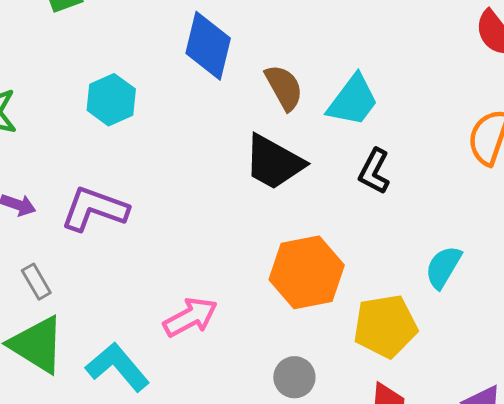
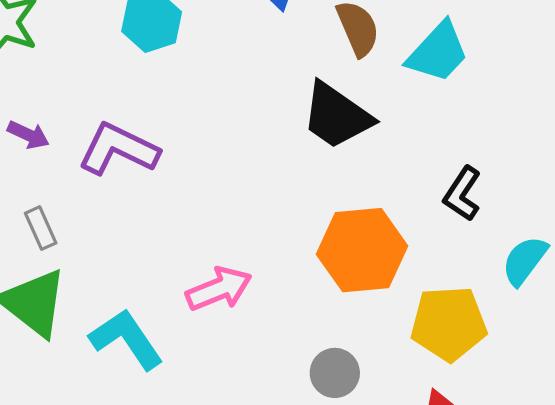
black L-shape: (374, 171) -> (462, 194), moved

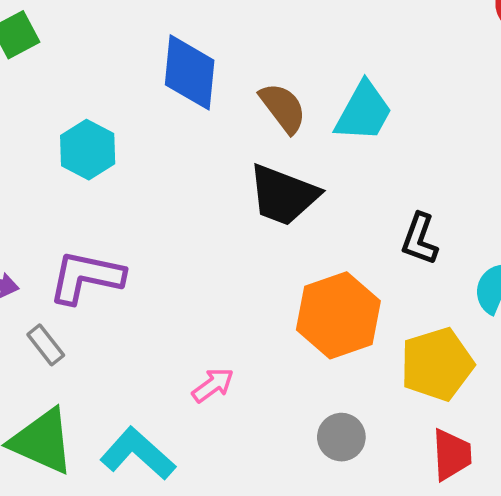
gray rectangle: (41, 228) -> (46, 345), moved
pink arrow: (219, 289) -> (213, 385), size x0.7

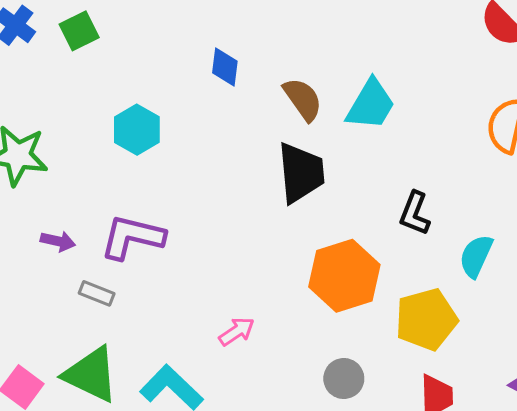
blue diamond: (190, 72) -> (225, 67), size x0.6
black trapezoid: (283, 195) -> (301, 173), turned -118
gray rectangle: (46, 345) -> (97, 293), turned -32

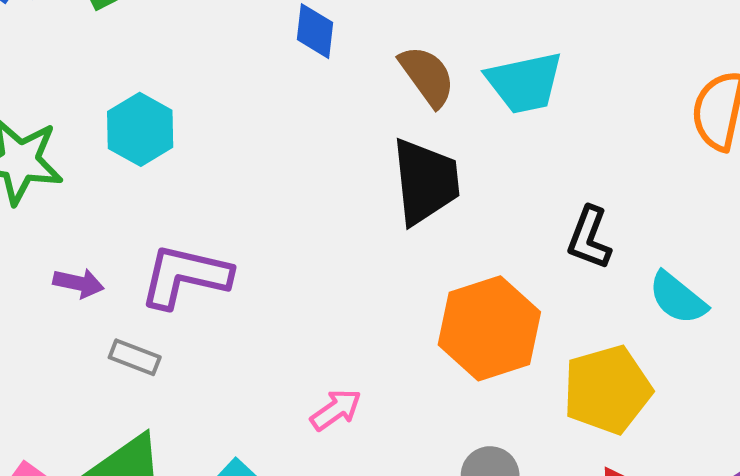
cyan trapezoid: (371, 105) -> (525, 83), turned 48
cyan hexagon: (137, 130) -> (140, 129), moved
cyan semicircle: (476, 256) -> (678, 298), turned -75

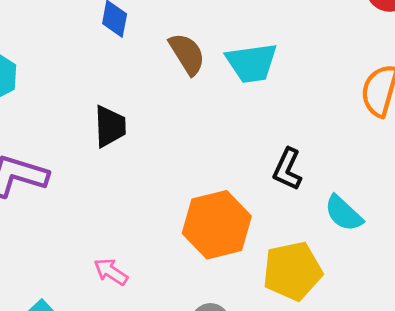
black trapezoid: (425, 181) -> (110, 126), moved, size x0.7
pink arrow: (336, 410) -> (111, 272), turned -116

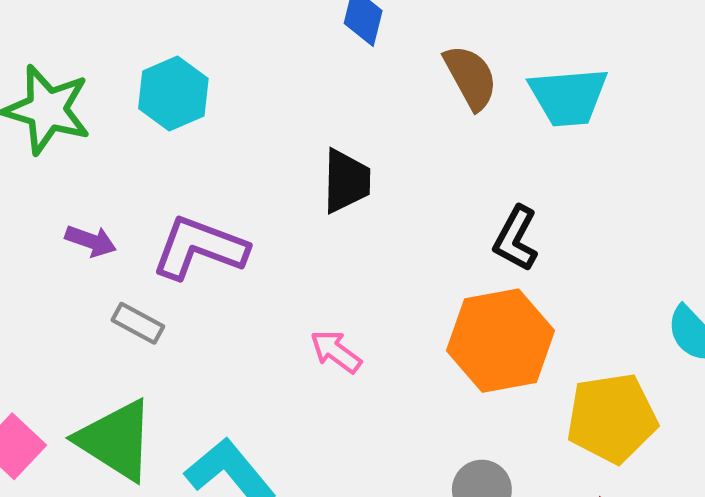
black L-shape: (287, 169) -> (516, 239), moved
pink arrow: (111, 272) -> (336, 352), moved

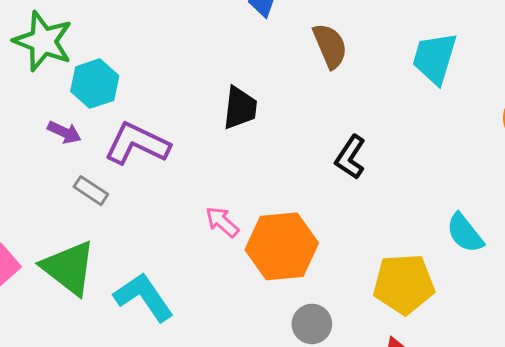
cyan hexagon: (173, 93) -> (95, 84), moved
cyan trapezoid: (568, 97) -> (435, 58), moved, turned 106
orange hexagon: (500, 341) -> (282, 246), moved

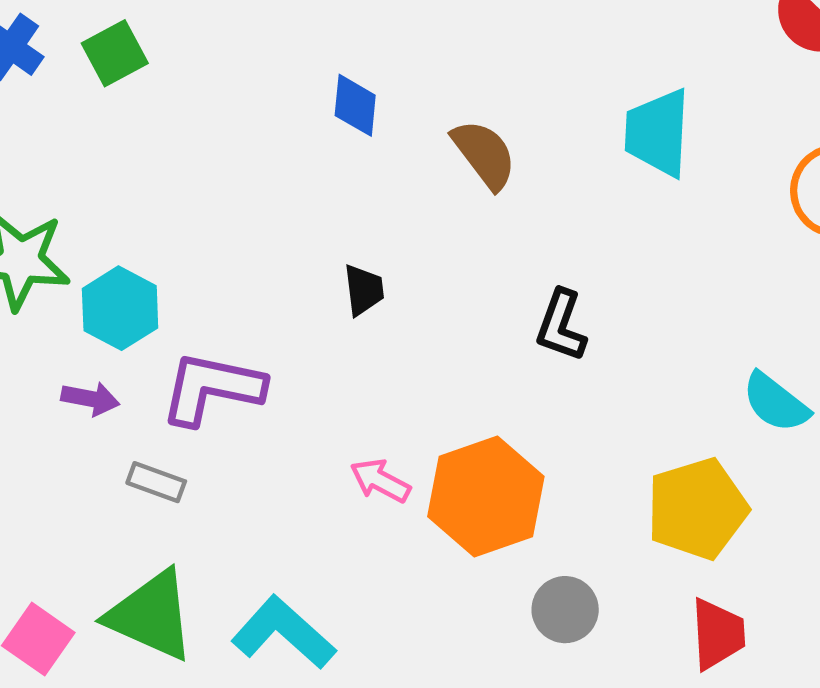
black trapezoid: (240, 108) -> (364, 290), size x0.7

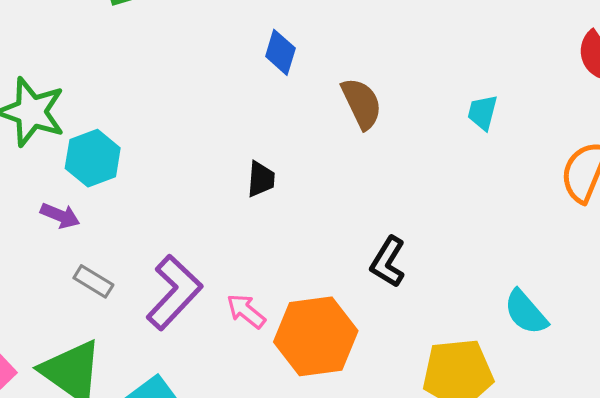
cyan trapezoid: (658, 133) -> (482, 112), size x0.6
black L-shape: (561, 326) -> (388, 262), moved
purple L-shape: (212, 388) -> (174, 292), moved, turned 110

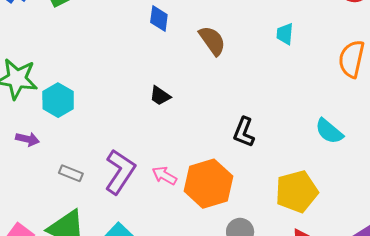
black trapezoid: (261, 179) -> (160, 96), turned 130
purple arrow: (60, 216) -> (28, 139), moved
cyan semicircle: (526, 312) -> (329, 131), moved

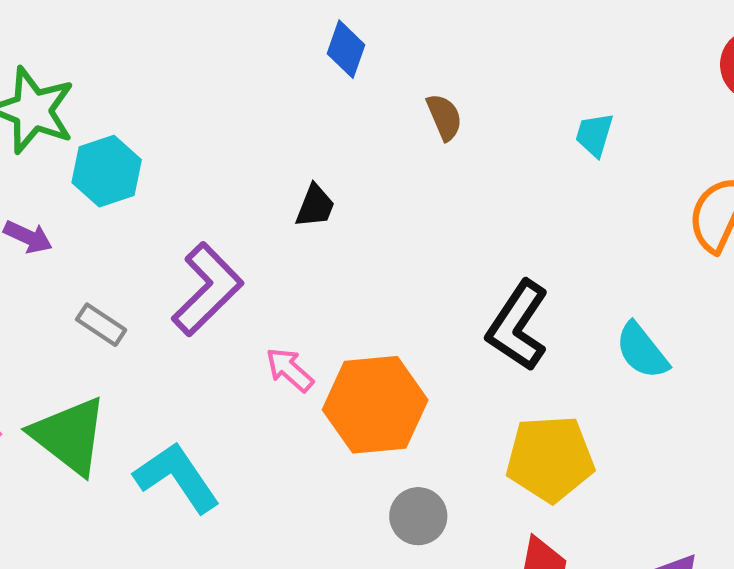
brown semicircle: (212, 41) -> (444, 117), size x0.7
black trapezoid: (160, 96) -> (315, 206), turned -115
black L-shape: (244, 132) -> (518, 326), moved, size x1.4
purple L-shape: (120, 172) -> (207, 289), moved

